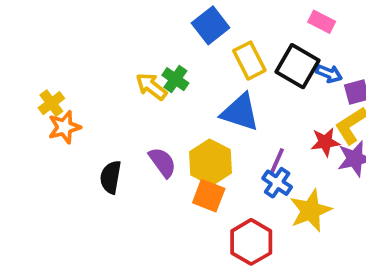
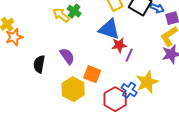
red star: (325, 142) -> (119, 45), moved
yellow hexagon: (211, 162) -> (73, 89), moved
blue cross: (277, 183) -> (129, 90), moved

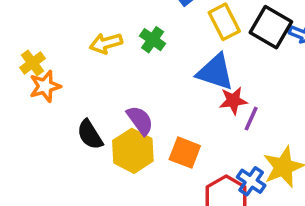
yellow arrow: (61, 15) -> (106, 43), moved, turned -54
black semicircle: (39, 64) -> (90, 135), turned -42
yellow hexagon: (73, 89) -> (133, 151), moved

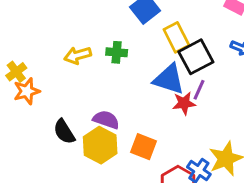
black square: (271, 27) -> (196, 57), moved, turned 32
green cross: (153, 40) -> (117, 52), turned -30
purple line: (251, 119) -> (199, 90), moved
purple semicircle: (140, 120) -> (106, 120), turned -35

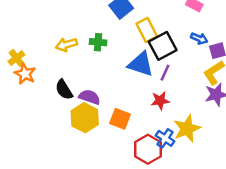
orange star: (27, 91) -> (25, 74), turned -30
red star: (184, 103) -> (160, 101), moved
black semicircle: (64, 132) -> (64, 90), moved

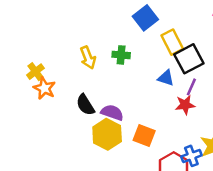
yellow arrow: (66, 45) -> (88, 58), turned -95
blue triangle: (141, 64) -> (166, 78), size x0.6
red star: (160, 101) -> (185, 105), moved
blue cross: (165, 138) -> (191, 156), turned 36

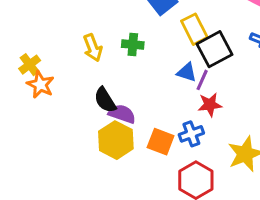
purple line: (191, 87) -> (202, 80), moved
black semicircle: (85, 105) -> (105, 100), moved
blue cross: (191, 156) -> (191, 134), moved

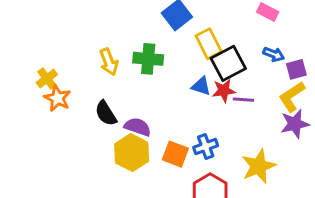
green cross: (133, 45) -> (148, 59), size x1.4
purple line: (202, 80) -> (243, 100), moved, turned 70
black semicircle: (105, 100) -> (106, 113), moved
red star: (210, 105) -> (224, 91), moved

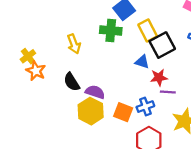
green cross: (148, 59) -> (111, 31), moved
red star: (224, 91) -> (159, 77), moved
purple line: (243, 100) -> (168, 92), moved

